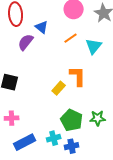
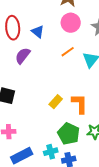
blue triangle: (42, 27) -> (38, 32), moved
orange L-shape: (78, 76) -> (80, 104), moved

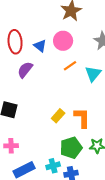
pink circle: (71, 23) -> (63, 41), moved
green pentagon: (69, 134) -> (71, 148), turned 30

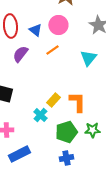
orange line: (70, 66) -> (52, 50), moved
cyan cross: (53, 166) -> (40, 115), moved, turned -32

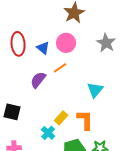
purple semicircle: (20, 54) -> (38, 80), moved
cyan triangle: (88, 58) -> (95, 90), moved

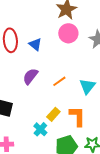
pink circle: (66, 43) -> (68, 33), moved
orange line: (60, 68) -> (59, 81), moved

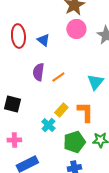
purple semicircle: (30, 76) -> (38, 72), turned -30
orange line: (59, 81) -> (58, 77), moved

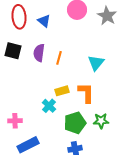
orange line: (58, 77) -> (59, 58), turned -40
black square: (12, 104) -> (13, 51), moved
yellow rectangle: (61, 110) -> (62, 91), turned 32

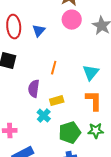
blue triangle: (44, 21) -> (39, 31), turned 32
purple semicircle: (39, 53) -> (34, 89), moved
orange L-shape: (86, 93) -> (94, 101), moved

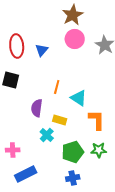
cyan triangle: (91, 73) -> (79, 98), moved, turned -36
yellow rectangle: (57, 101) -> (60, 120), turned 32

